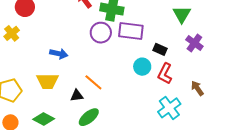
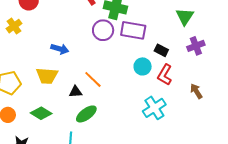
purple cross: (194, 43) -> (196, 46), turned 30
cyan cross: (169, 108) -> (154, 108), moved

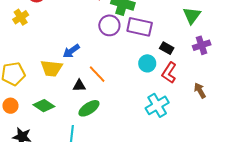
blue arrow: (60, 49) -> (71, 51), moved, turned 126

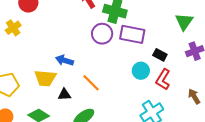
blue arrow: (71, 51) -> (65, 60), turned 54
black triangle: (79, 86) -> (64, 95), moved

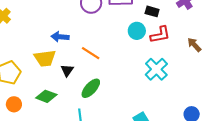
red L-shape: (163, 79) -> (160, 35), turned -120
black triangle: (64, 95) -> (67, 70), turned -40

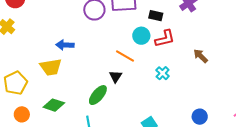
brown arrow: (194, 45) -> (201, 56), moved
orange line: (91, 53) -> (125, 56), moved
cyan cross: (156, 69) -> (163, 73), size x0.6
black triangle: (67, 70) -> (116, 77), moved

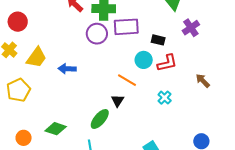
yellow trapezoid: (51, 67) -> (36, 58), moved, turned -45
yellow pentagon: (16, 83) -> (18, 90), moved

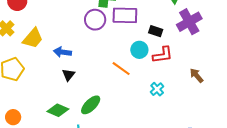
purple cross: (191, 28) -> (189, 22), size x1.4
black triangle: (118, 101) -> (68, 75), moved
green diamond: (56, 129) -> (58, 110), moved

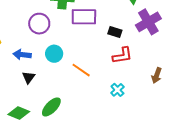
purple circle: (95, 20) -> (39, 24), moved
cyan circle: (139, 50) -> (54, 54), moved
brown arrow: (197, 75) -> (157, 75), turned -119

